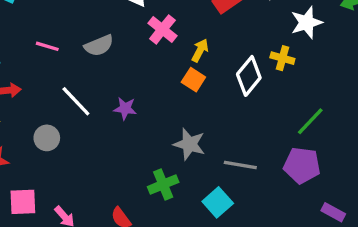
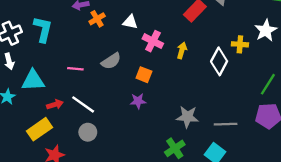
white star: (307, 23) -> (266, 30), moved
orange square: (193, 80) -> (144, 75), moved
white line: (76, 101) -> (83, 104), moved

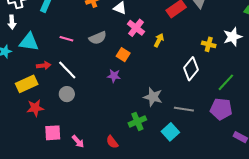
white diamond: (219, 61) -> (191, 69), moved

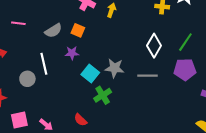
gray semicircle: (98, 38) -> (53, 31), moved
white diamond: (191, 69) -> (154, 46), moved
white line: (67, 70) -> (44, 64), moved, turned 40
cyan square: (170, 132) -> (90, 73), moved

